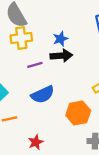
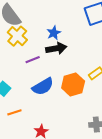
yellow cross: (21, 38) -> (17, 36), turned -36
orange hexagon: (78, 113) -> (73, 84), moved

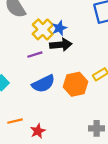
yellow cross: (17, 36) -> (43, 29), moved
orange line: (14, 112) -> (15, 121), moved

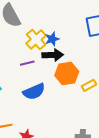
orange hexagon: (75, 84) -> (67, 74), moved

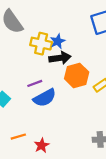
yellow cross: (36, 39) -> (41, 44), turned -30
purple line: (27, 63) -> (35, 83), moved

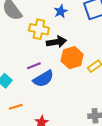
blue star: (58, 41) -> (61, 11), moved
orange line: (18, 137) -> (16, 107), moved

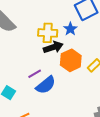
blue star: (61, 11) -> (70, 29), moved
yellow cross: (39, 29) -> (48, 33), moved

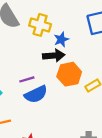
blue star: (70, 29) -> (61, 39), moved
yellow cross: (48, 33) -> (40, 25), moved

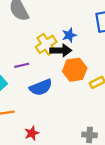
yellow cross: (40, 25) -> (46, 44), moved, turned 36
purple line: (27, 79) -> (22, 65), moved

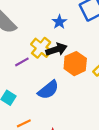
blue star: (69, 35) -> (59, 22), moved
purple line: (22, 65) -> (22, 62), moved

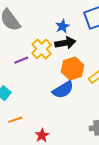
black arrow: (57, 49) -> (65, 43), moved
blue semicircle: (48, 90) -> (63, 90), moved

